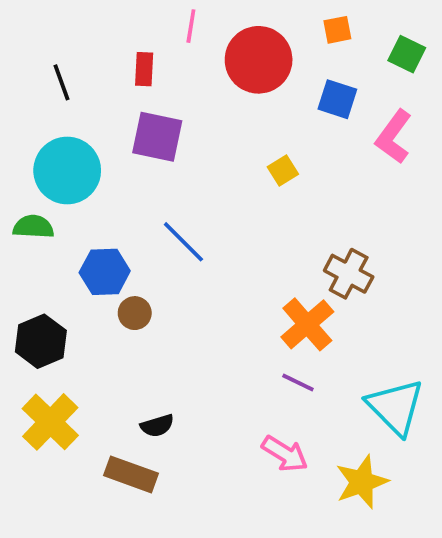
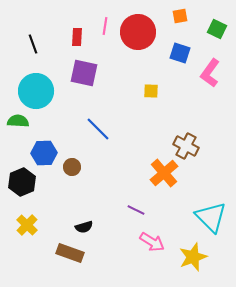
pink line: (191, 26) -> (105, 26), moved
yellow square: (283, 170) -> (151, 91), turned 35
blue hexagon: (105, 272) -> (44, 153), moved
purple line: (298, 383) -> (136, 210), moved
yellow cross: (50, 422) -> (27, 225), size x0.7

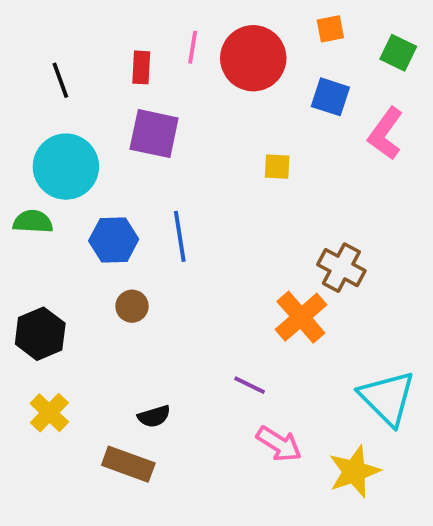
blue line: (98, 129) -> (180, 236), turned 36
blue hexagon: (44, 153) -> (114, 240), moved

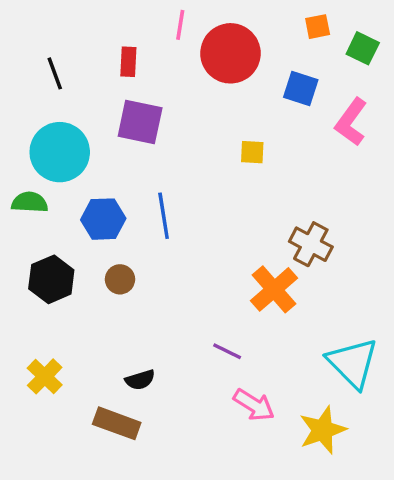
orange square: (330, 29) -> (318, 27), moved
pink line: (193, 47) -> (180, 25), moved
black hexagon: (40, 334) -> (51, 279), moved

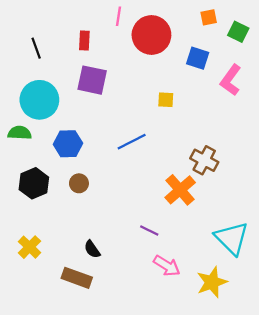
blue line: (164, 216) -> (132, 142), moved, turned 72
black semicircle: (140, 380) -> (92, 249), turned 72

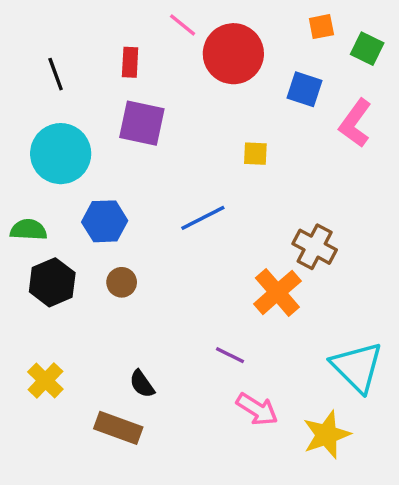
pink line: (119, 16) -> (183, 25), turned -60
green semicircle: (20, 133) -> (28, 230), moved

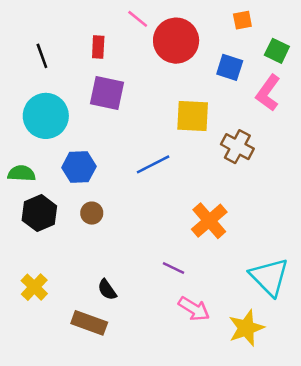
green square: (367, 49) -> (277, 51), moved
yellow square: (255, 154) -> (193, 116), size x1.8
brown cross: (315, 247) -> (237, 147), moved

